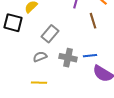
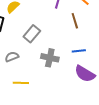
blue line: (90, 56) -> (79, 51), moved
gray semicircle: (40, 57) -> (12, 57), moved

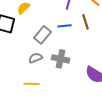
blue line: (79, 51) -> (64, 26), moved
gray semicircle: (12, 57) -> (36, 58), moved

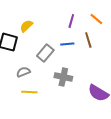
gray semicircle: (36, 58) -> (23, 72), moved
yellow line: (32, 84) -> (29, 92), moved

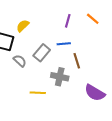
brown line: (88, 40) -> (77, 61), moved
gray semicircle: (23, 72) -> (20, 61), moved, turned 64
yellow line: (29, 92) -> (38, 93), moved

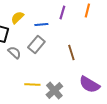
orange line: (93, 19) -> (87, 10), turned 64
blue line: (64, 44) -> (41, 24), moved
gray cross: (60, 77) -> (54, 90), moved, turned 36

